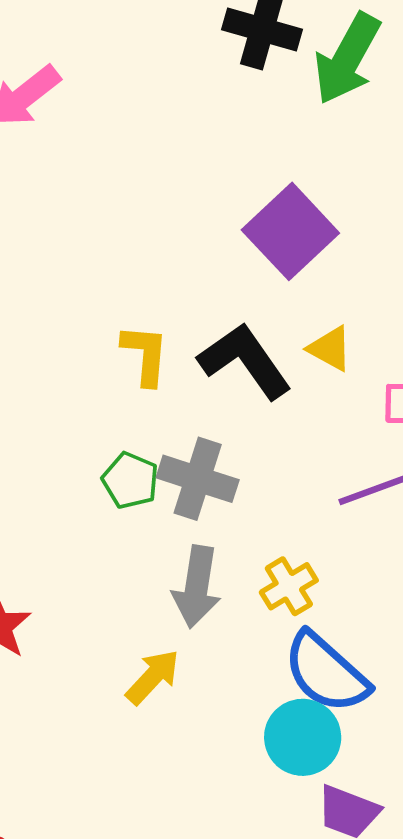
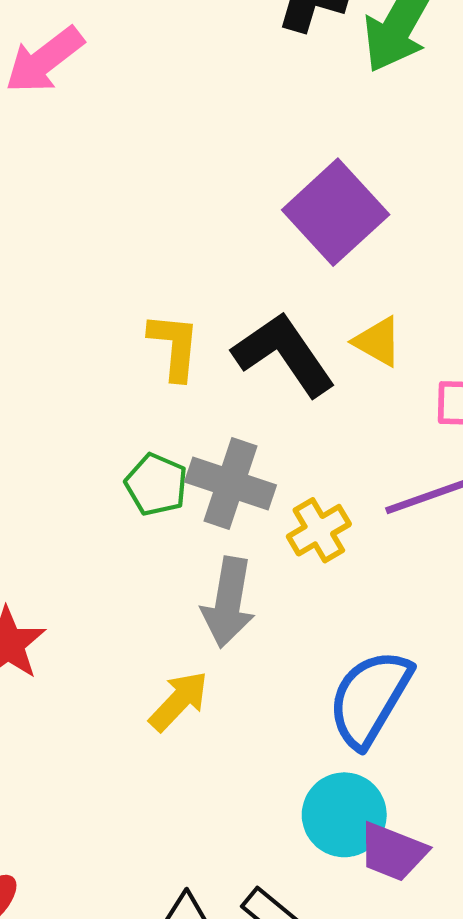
yellow cross: (289, 586) -> (319, 530), moved
blue semicircle: (326, 673) -> (370, 698), turned 78
cyan circle: (303, 737) -> (344, 815), moved

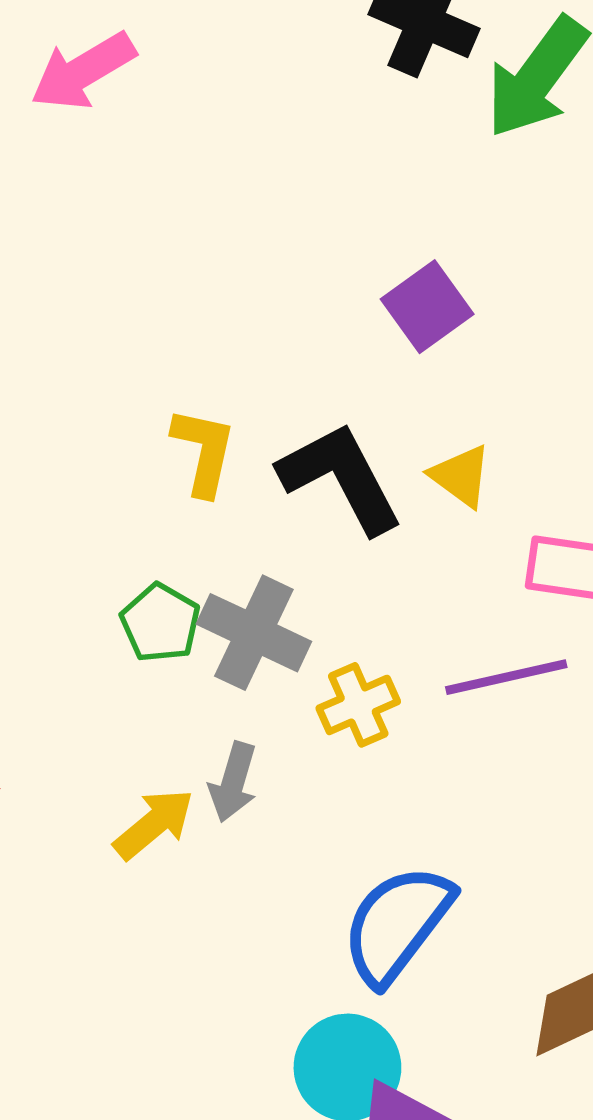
purple square: (336, 212) -> (427, 307), size x0.7
gray arrow: (228, 602) -> (233, 782), size x0.7
yellow arrow: (179, 701) -> (154, 824), moved

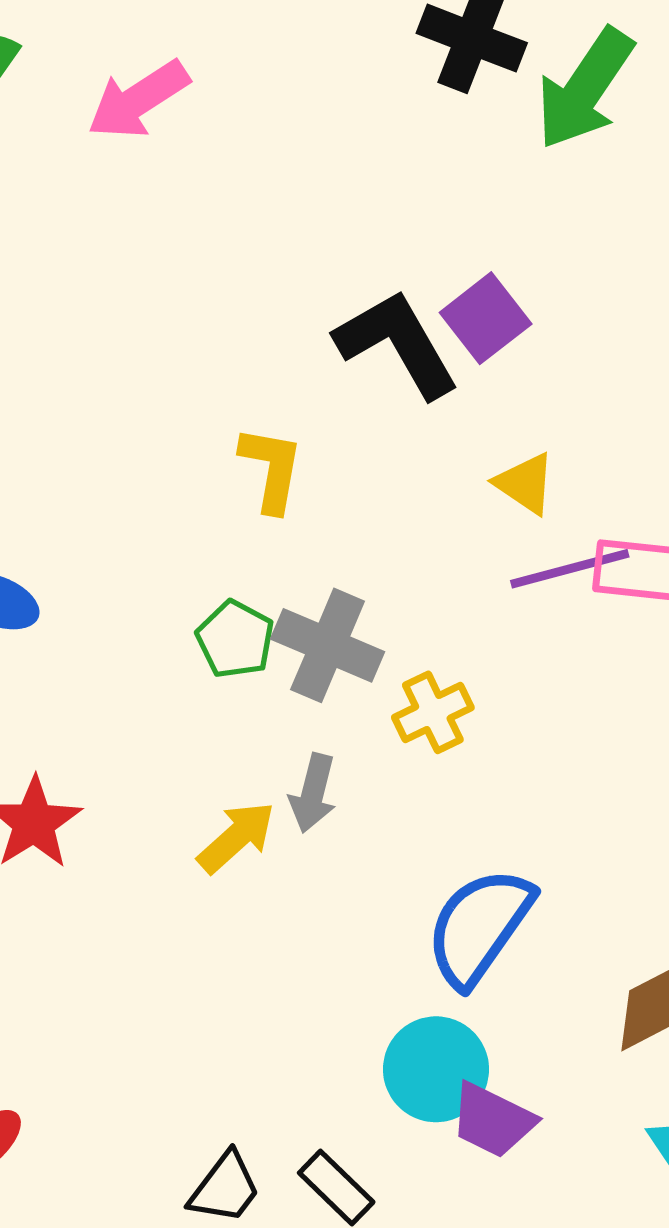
black L-shape: (341, 478) -> (397, 344), moved
purple line: (506, 677) -> (570, 569), moved

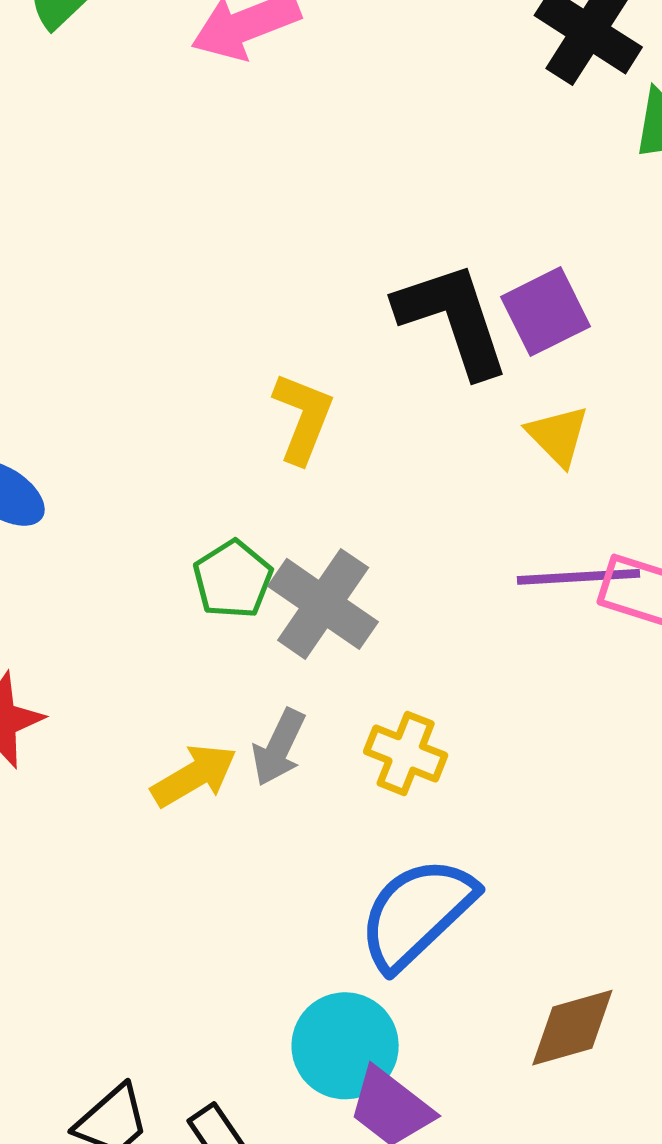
yellow triangle: (525, 483) -> (558, 436), moved
yellow cross: (433, 712) -> (406, 753), moved, turned 36

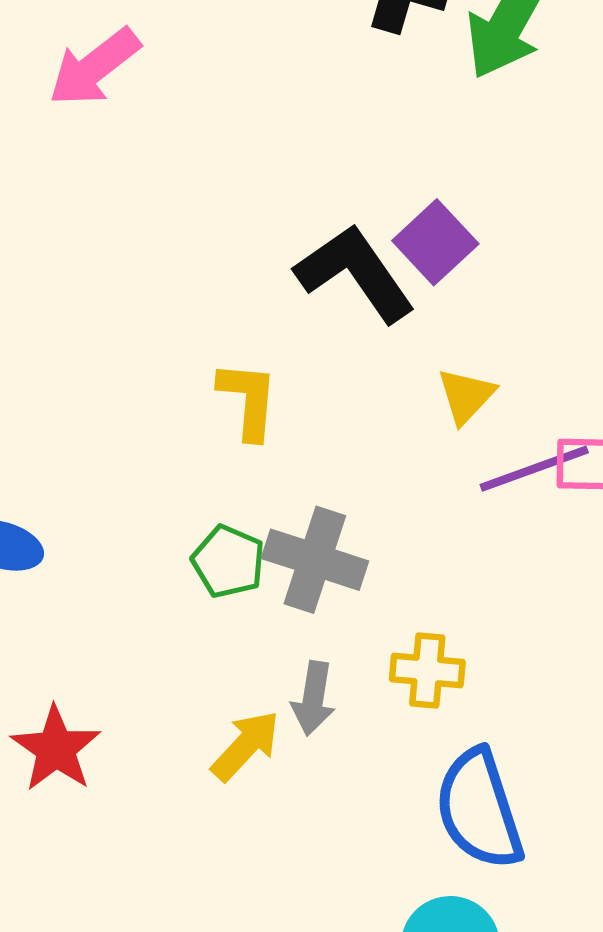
yellow triangle: (558, 436) -> (466, 396), moved, turned 44
blue semicircle: (417, 913) -> (479, 809), turned -48

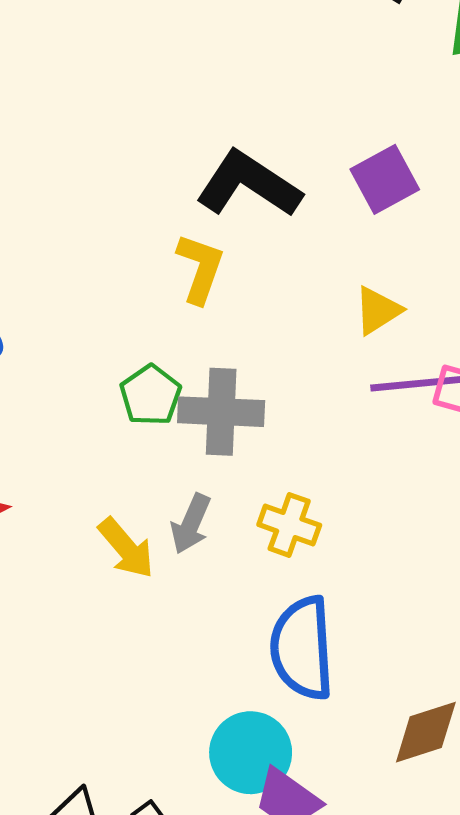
black L-shape: (355, 273) -> (249, 184), moved, turned -36
gray cross: (315, 560) -> (221, 412), turned -30
yellow arrow: (246, 746) -> (126, 548), turned 82

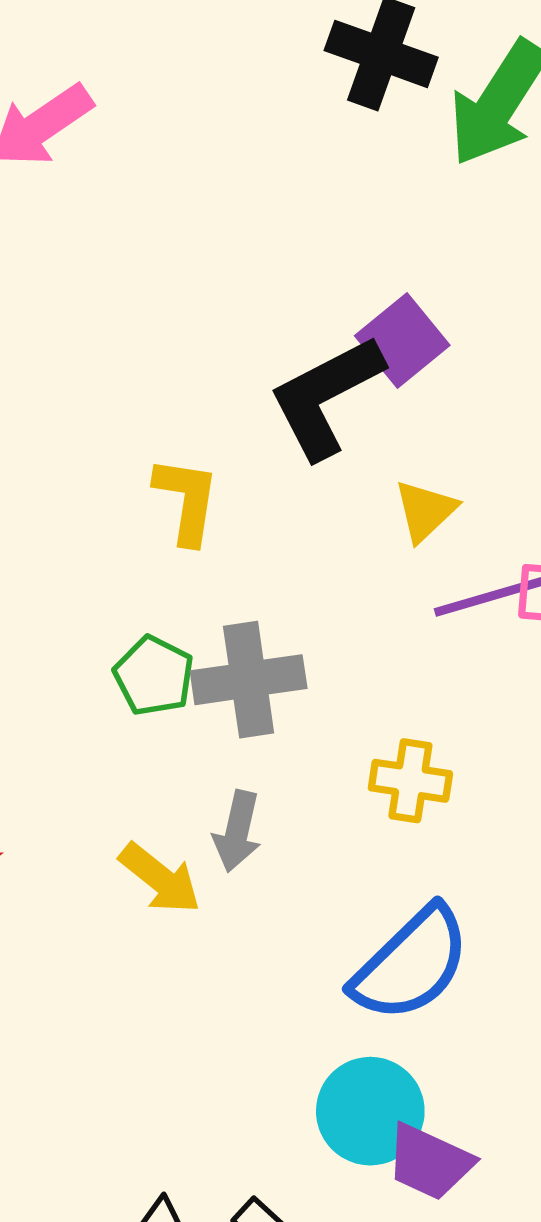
black L-shape: (249, 184) -> (326, 397), moved, turned -50
yellow cross: (289, 525) -> (410, 781), moved
blue semicircle: (302, 648) -> (411, 964), turned -120

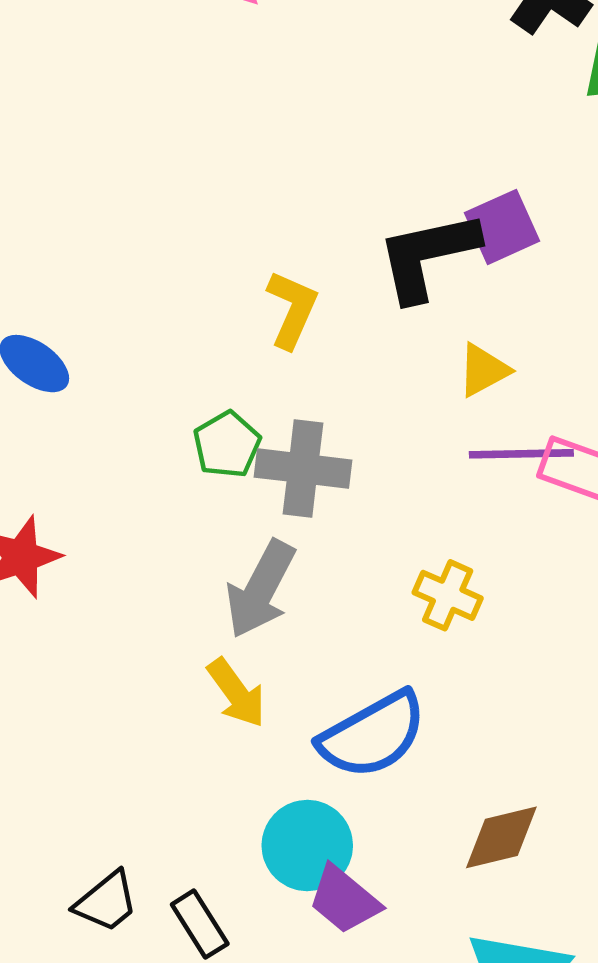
yellow cross: (410, 781) -> (448, 595), moved
gray arrow: (237, 831) -> (261, 589), size x1.5
yellow arrow: (160, 878) -> (236, 693), moved

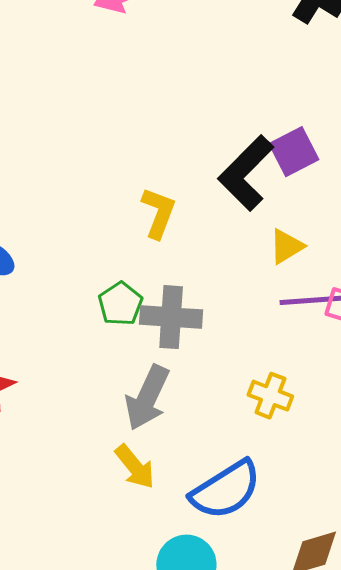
black L-shape: (428, 256) -> (246, 173), turned -30

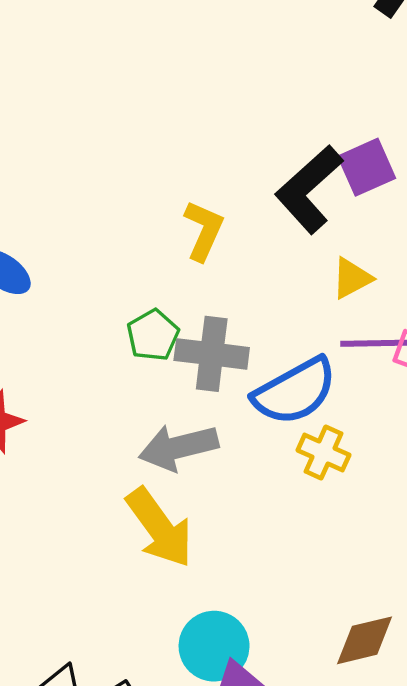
gray arrow: (147, 398) -> (179, 447), turned 48
yellow arrow: (135, 467) -> (160, 528), size x1.5
blue semicircle: (226, 490) -> (295, 391), moved

